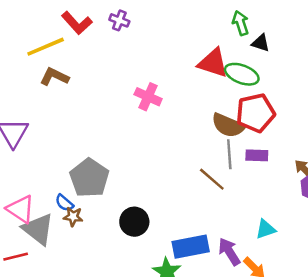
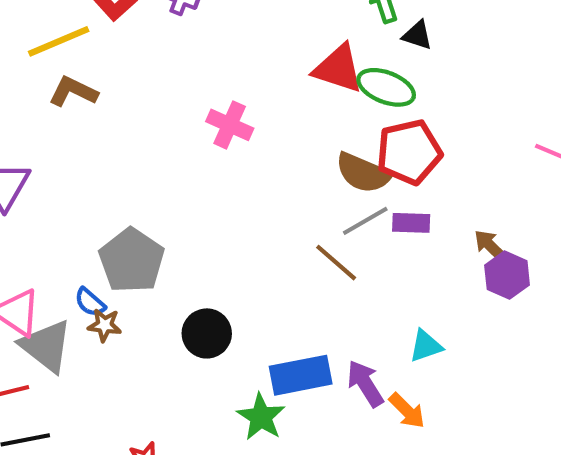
gray line: (229, 154) -> (365, 221), turned 64

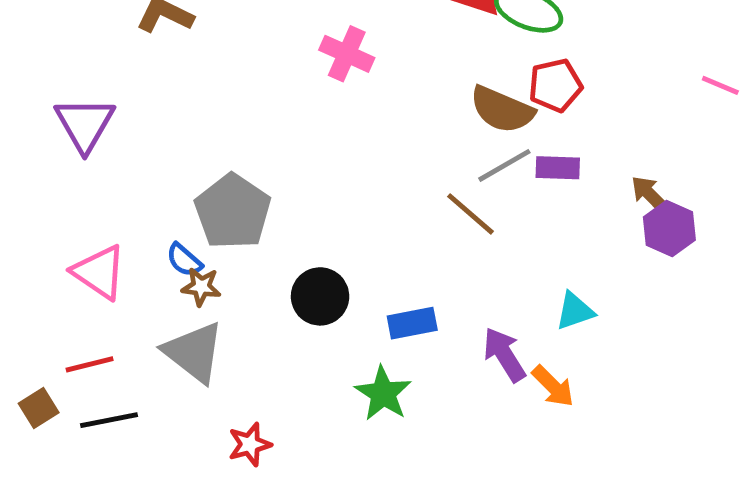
red pentagon: (409, 152) -> (555, 85), size x0.7
gray triangle: (46, 346) -> (194, 352), moved
blue rectangle: (301, 375) -> (412, 323), moved, size x0.7

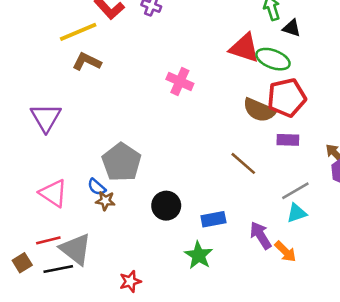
red pentagon: (555, 85) -> (287, 98), size x1.4
gray line: (504, 165) -> (295, 191), moved
gray triangle: (194, 352) -> (76, 249), moved

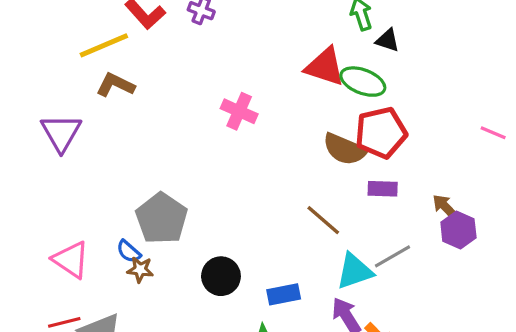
purple triangle: (46, 117) -> (61, 133), moved
cyan triangle: (297, 213) -> (355, 271), moved, size x1.4

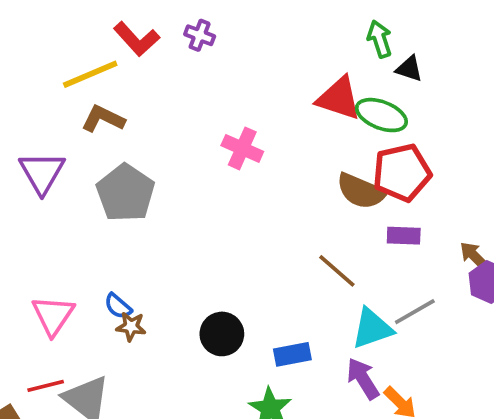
gray pentagon: (162, 218) -> (125, 193), moved
pink triangle: (71, 260) -> (53, 315), turned 30

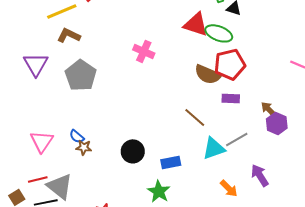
purple arrow: (363, 379) -> (260, 175), moved

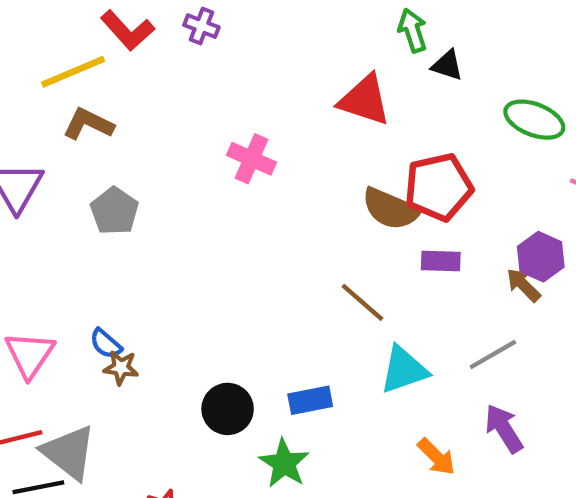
green ellipse: (219, 33) -> (534, 120), moved
gray pentagon: (81, 75) -> (114, 211), size x0.7
purple hexagon: (277, 123) -> (541, 257), moved
gray line: (237, 139) -> (493, 355), moved
black circle: (133, 151) -> (228, 409), moved

